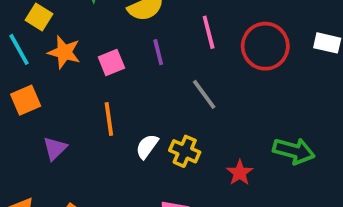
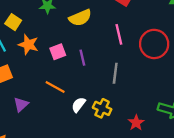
purple line: (158, 52) -> (82, 58), moved
gray line: (204, 94) -> (115, 73), turned 42
orange line: (109, 119) -> (55, 87), turned -54

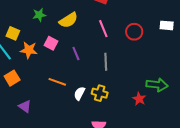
red circle: (154, 44) -> (134, 32), size x0.7
pink square: (58, 52) -> (51, 43), moved, turned -32
purple triangle: (21, 104) -> (25, 106), moved, turned -32
red star: (136, 123) -> (139, 99), moved

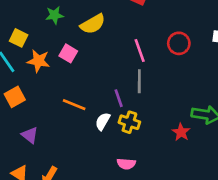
pink line: (103, 29) -> (140, 51), moved
purple line: (76, 53) -> (119, 98), moved

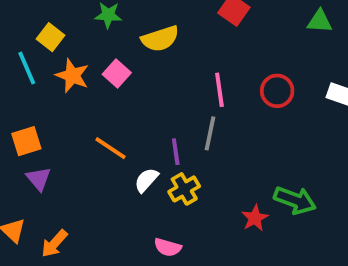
orange square: (15, 97) -> (26, 141), moved
yellow cross: (129, 122) -> (184, 189), turned 30

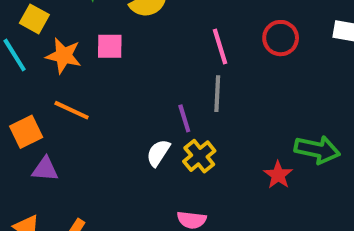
pink square: (117, 74) -> (110, 46), turned -32
orange line: (111, 148) -> (72, 110), moved
purple triangle: (39, 179) -> (45, 169), turned -36

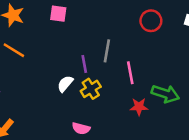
pink square: (110, 46) -> (58, 14), moved
pink line: (220, 46) -> (130, 73), moved
red star: (278, 175) -> (139, 107), turned 30

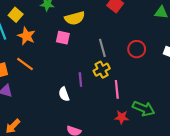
gray line: (107, 51) -> (102, 48), moved, turned -30
white semicircle: (65, 84) -> (64, 94), turned -64
yellow cross: (91, 89) -> (102, 70), moved

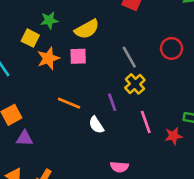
yellow square: (16, 15) -> (30, 38), moved
orange star: (26, 36) -> (48, 58), moved, turned -30
orange line: (25, 64) -> (69, 103), moved
pink line: (117, 89) -> (146, 122), moved

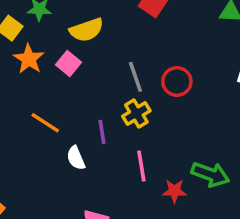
red circle: (172, 48) -> (177, 82), moved
pink square: (78, 56) -> (69, 63), turned 30
orange star: (48, 58) -> (29, 59), turned -30

